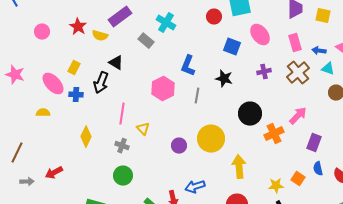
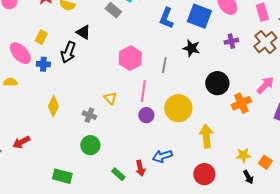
blue square: (232, 47) -> (199, 16), size x1.4
blue L-shape: (188, 66) -> (166, 18), moved
pink line: (122, 114) -> (143, 91), moved
orange square: (298, 179) -> (265, 162), moved

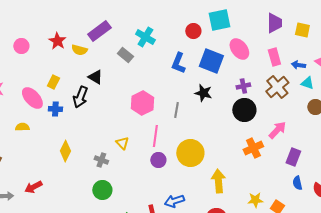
black circle: (217, 83) -> (244, 110), moved

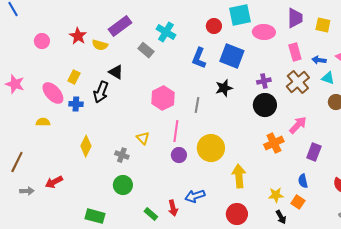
pink ellipse: (239, 49) -> (264, 32), moved, turned -50
black star: (203, 93) -> (224, 88), turned -30
blue semicircle: (297, 183) -> (303, 181), moved

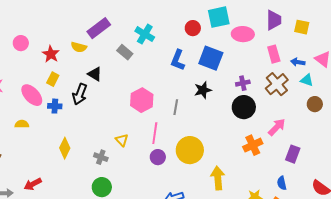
red star: (78, 36) -> (51, 54), moved

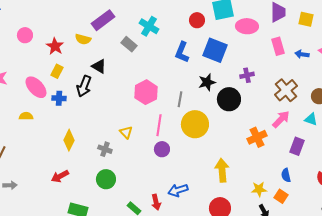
cyan triangle: (307, 80) -> (311, 119), moved
brown cross: (277, 84) -> (286, 90), moved
black circle: (244, 107) -> (229, 99), moved
yellow circle: (190, 150) -> (195, 124), moved
red arrow: (33, 184) -> (60, 176), moved

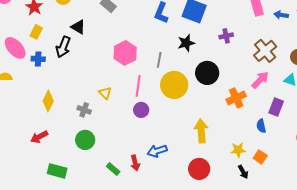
black circle: (229, 99) -> (207, 73), moved
blue semicircle: (286, 175) -> (261, 126), moved

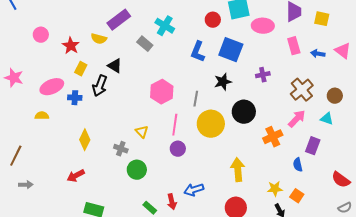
yellow rectangle: (36, 32) -> (81, 69), moved
pink ellipse: (15, 48) -> (52, 87), turned -70
green circle: (85, 140) -> (137, 170), moved

